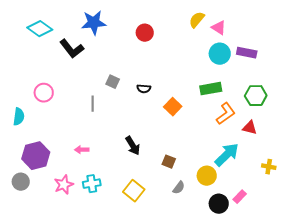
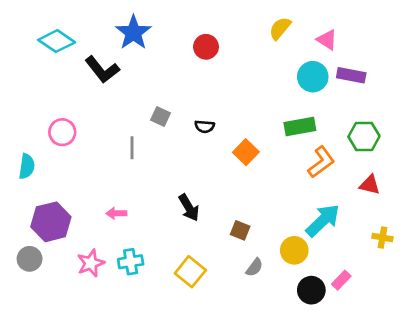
blue star: (94, 23) -> (133, 33), turned -30
pink triangle: (219, 28) -> (327, 40), moved
red triangle: (250, 128) -> (370, 185), moved

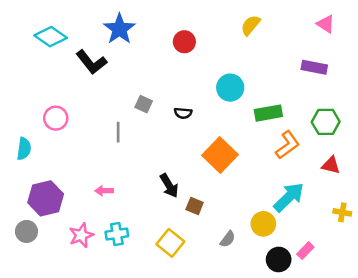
pink triangle: (327, 40) -> (326, 24), moved
cyan circle: (313, 77) -> (230, 88), moved
orange square: (246, 152) -> (220, 155), moved, size x1.5
brown square: (240, 230) -> (195, 206), moved

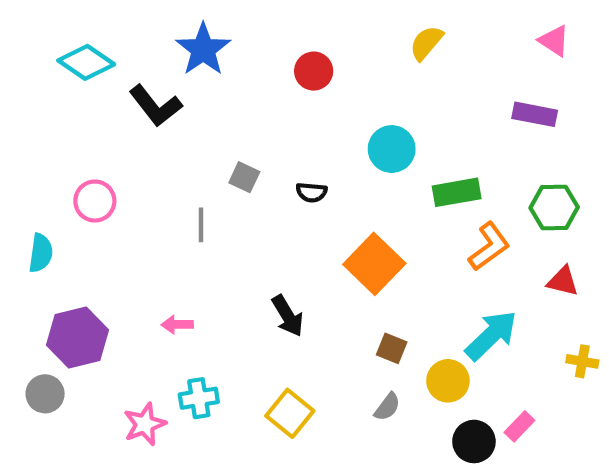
brown square: (195, 206) -> (392, 348), moved
pink star: (81, 235) -> (145, 424), moved

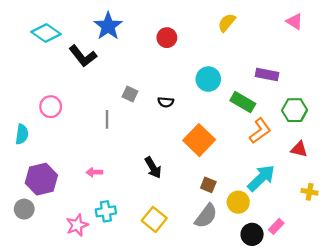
purple rectangle: (535, 114) -> (267, 74), moved
green rectangle: (457, 192) -> (243, 102), turned 40
gray semicircle: (387, 407) -> (206, 216), size x1.6

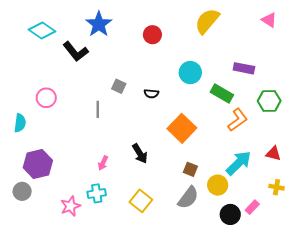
yellow semicircle: (227, 23) -> (207, 21), size x1.5
red triangle: (299, 149) -> (273, 154), moved
pink arrow: (94, 172) -> (103, 163), moved, turned -64
yellow cross: (310, 192) -> (277, 187), moved

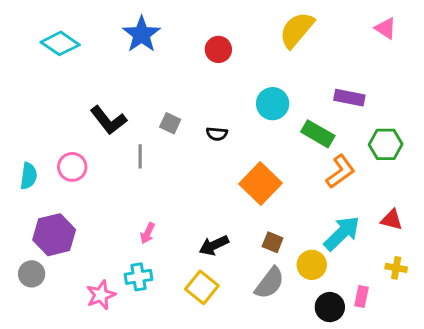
black L-shape: (76, 52) -> (108, 120), moved
pink circle: (46, 98) -> (72, 167), moved
black arrow: (140, 154) -> (214, 245), moved, turned 96
pink rectangle: (252, 207) -> (361, 296), turned -32

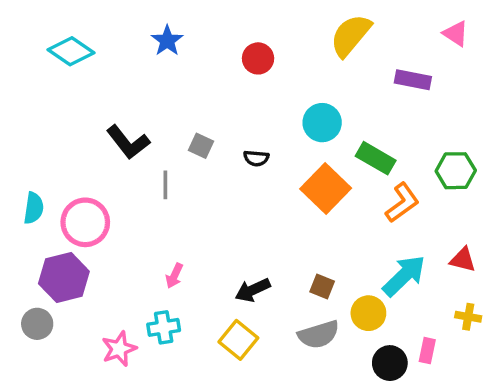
blue star: (142, 34) -> (167, 41), size x0.7
purple rectangle: (349, 98) -> (413, 80), moved
pink circle: (72, 167) -> (85, 222), moved, size x1.4
orange square: (261, 184) -> (326, 188), moved
gray semicircle: (270, 283) -> (319, 335), turned 36

